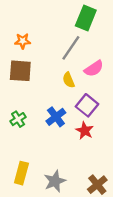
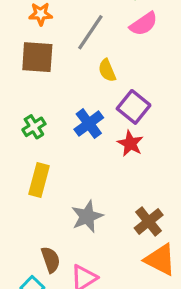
gray line: (71, 48) -> (90, 32), moved
pink semicircle: (94, 69) -> (144, 24), moved
yellow rectangle: (21, 173) -> (39, 180), moved

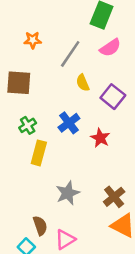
brown square: (37, 57) -> (19, 83), moved
purple square: (134, 107) -> (113, 97), moved
yellow rectangle: (39, 180) -> (39, 153), moved

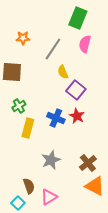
pink semicircle: (110, 48) -> (85, 44), turned 138
purple square: (113, 97) -> (76, 90), moved
blue cross: (69, 123) -> (56, 118), moved, turned -30

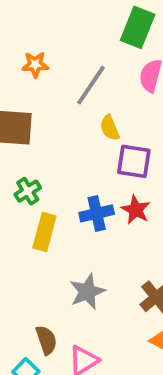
purple square: (76, 90) -> (134, 161), turned -30
blue cross: (56, 118) -> (97, 213), turned -36

